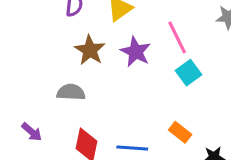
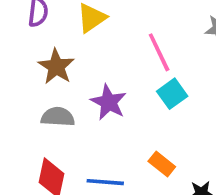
purple star: (136, 52) -> (109, 102), moved
gray semicircle: (71, 92) -> (58, 117), moved

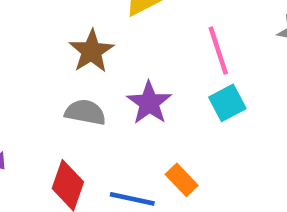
orange rectangle: (162, 164) -> (182, 180), moved

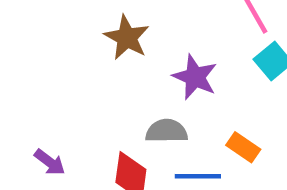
gray semicircle: (85, 112) -> (167, 131), moved

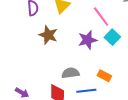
purple star: (195, 77) -> (88, 40), moved, turned -30

